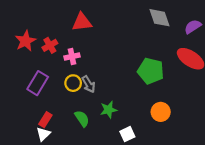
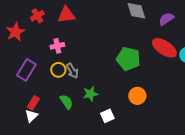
red cross: (50, 45) -> (37, 16), moved

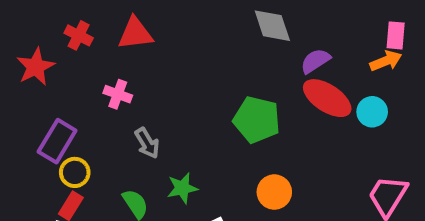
red cross: (37, 16) -> (79, 35), turned -32
purple semicircle: (166, 19) -> (315, 61), moved
pink cross: (57, 46) -> (118, 94), turned 32
yellow circle: (58, 70) -> (75, 172), moved

